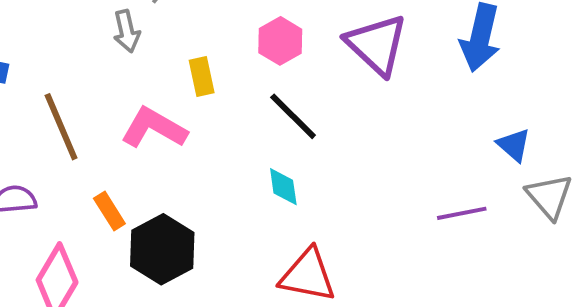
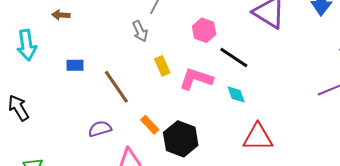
pink hexagon: (280, 41) -> (204, 30), moved
yellow rectangle: (202, 76) -> (162, 66), moved
pink L-shape: (154, 128) -> (196, 79), moved

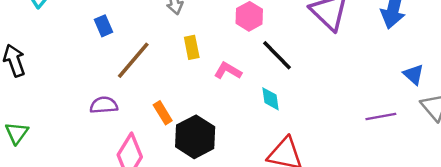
blue rectangle: (75, 65) -> (104, 26), moved, turned 54
pink L-shape: (196, 79) -> (228, 71), size x0.7
brown line: (116, 87) -> (133, 60), turned 63

